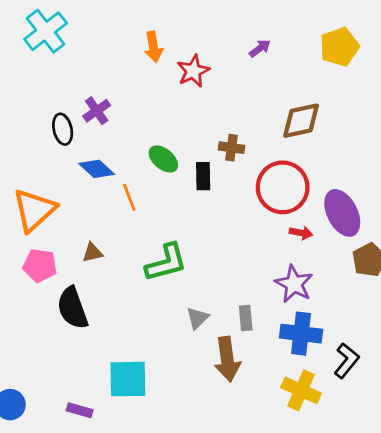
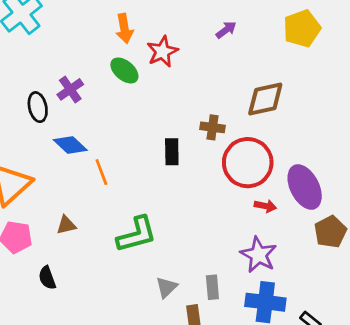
brown cross: (232, 148) -> (212, 127), moved
green ellipse: (163, 159) -> (124, 70), moved
black semicircle: (73, 308) -> (47, 278), size x0.6

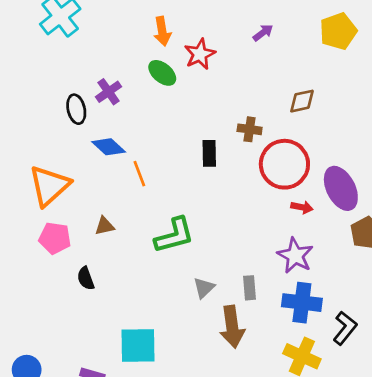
brown diamond: (265, 99) -> (302, 101), size x0.7

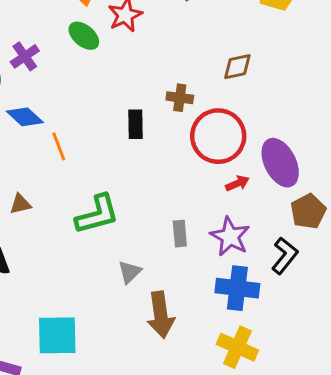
red arrow: (302, 207) -> (237, 183), turned -35
gray rectangle: (250, 288) -> (180, 234), moved
black L-shape: (345, 328) -> (285, 256), moved

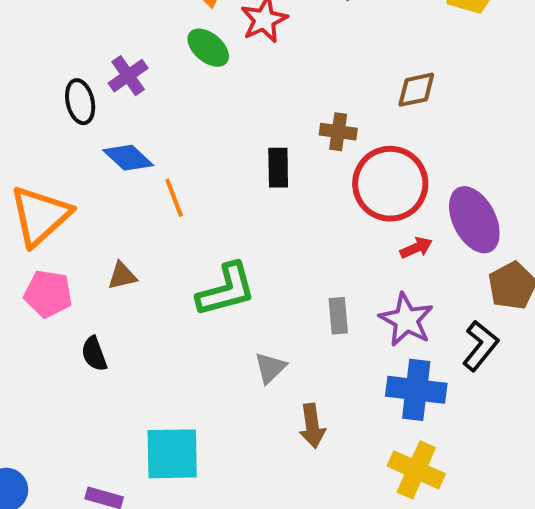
brown arrow: (161, 315) -> (312, 426), size x0.7

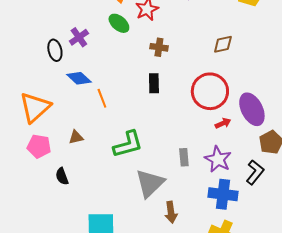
brown cross: (338, 132) -> (159, 47), moved
gray triangle: (270, 368) -> (150, 183), size x1.8

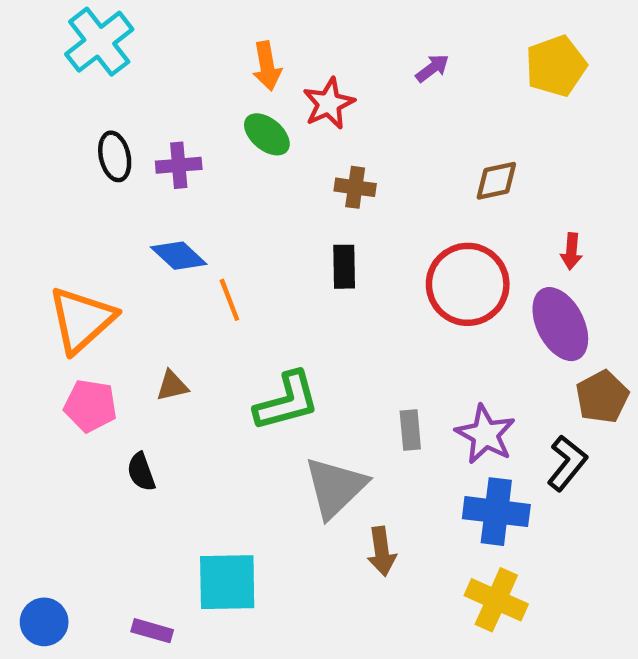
purple cross: (79, 37) -> (179, 165), turned 30
black ellipse: (55, 50) -> (115, 156), moved
red arrow: (223, 123) -> (571, 251), moved, turned 119

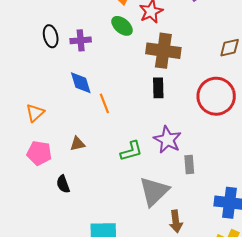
brown cross: (355, 187) -> (163, 51), size x1.8
blue diamond: (179, 256) -> (81, 83), turned 30
orange triangle: (82, 320) -> (35, 113), size x0.6
green L-shape: (287, 401) -> (131, 151), size x0.7
purple star: (485, 434) -> (168, 140), moved

